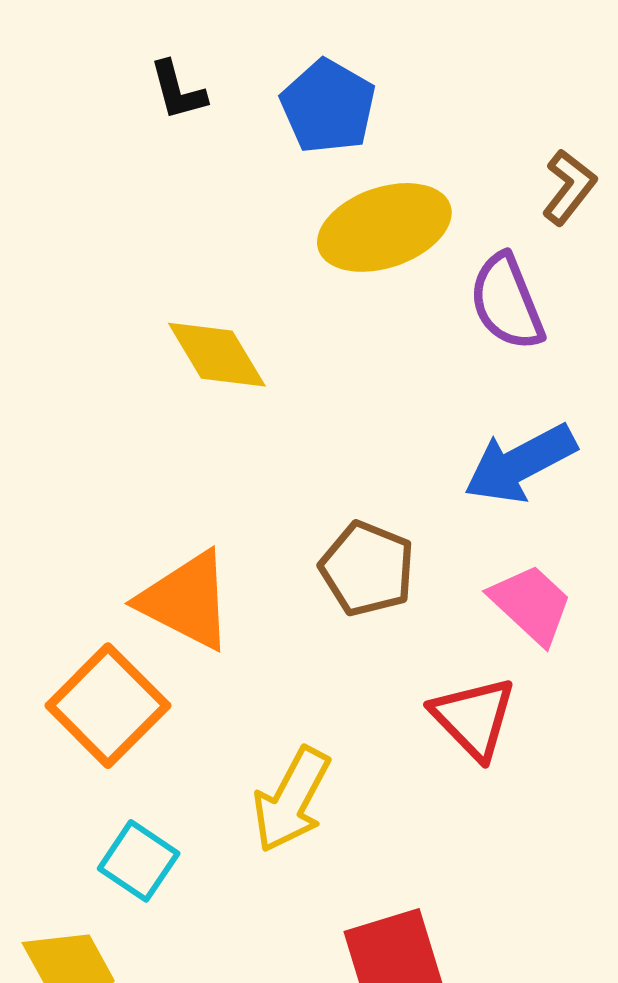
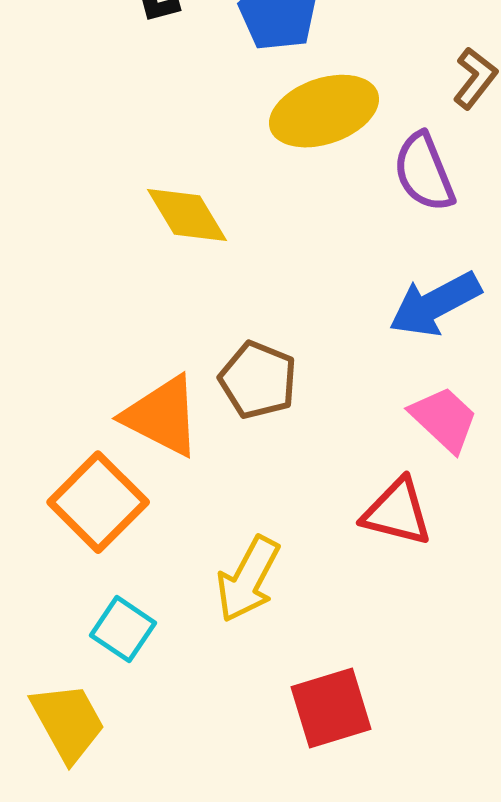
brown pentagon: (367, 569) -> (258, 380), moved
red triangle: (474, 718) -> (397, 512), turned -32

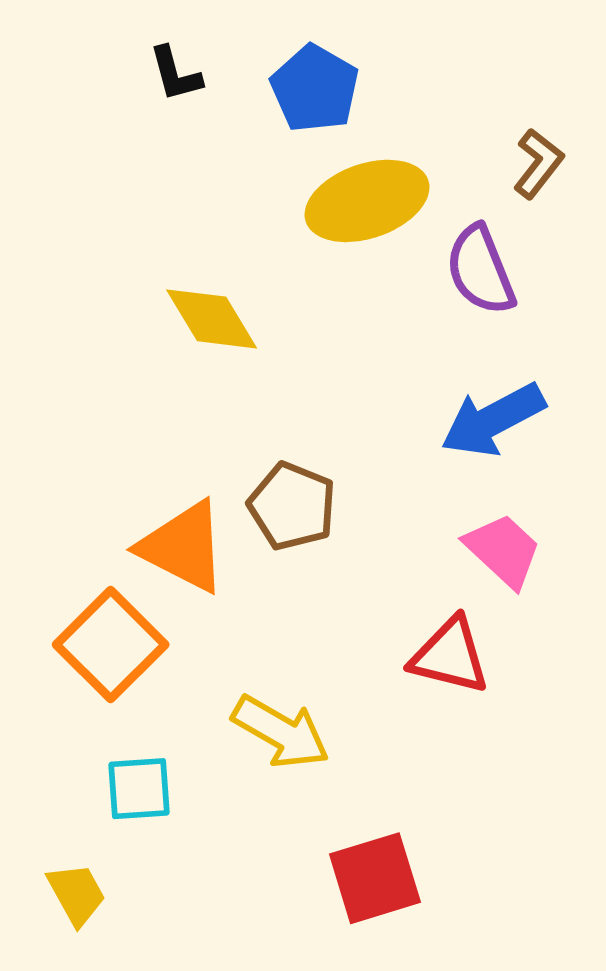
yellow arrow: (248, 579) -> (281, 732), turned -88
cyan square: (123, 629) -> (139, 789), turned -38
yellow trapezoid: (68, 722) -> (77, 894), size x0.7

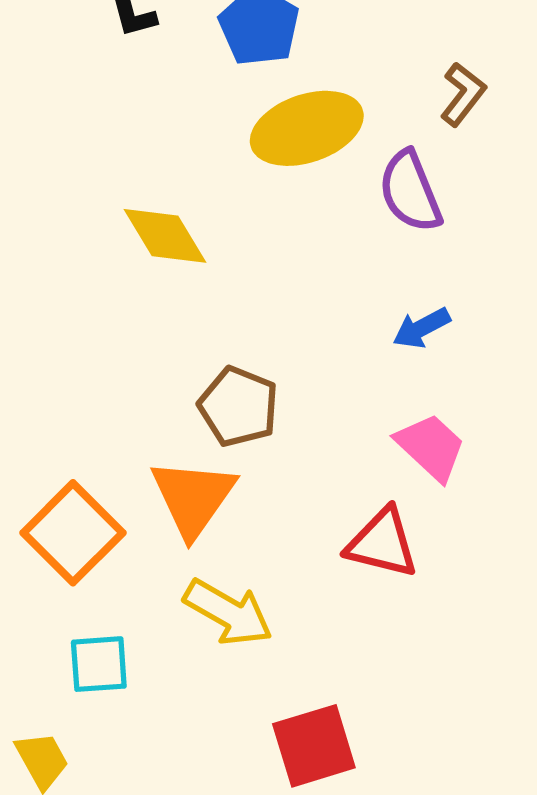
blue arrow: (493, 420) -> (422, 328), size x0.6
orange triangle: (183, 547) -> (193, 498), moved, turned 38

